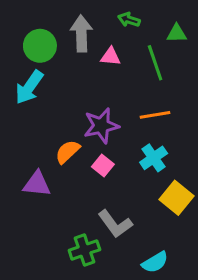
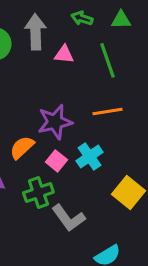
green triangle: (177, 34) -> (121, 20), moved
cyan cross: (154, 158) -> (89, 156), moved
green cross: (84, 250) -> (38, 193), moved

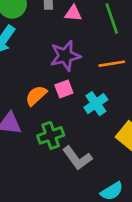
purple star: (55, 122) -> (65, 56), moved
pink square: (56, 161) -> (64, 89), moved, turned 30

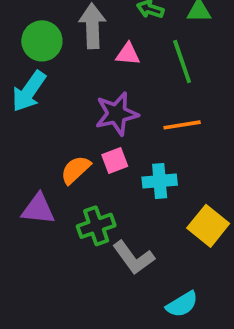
cyan cross: (96, 104) -> (160, 181), turned 30

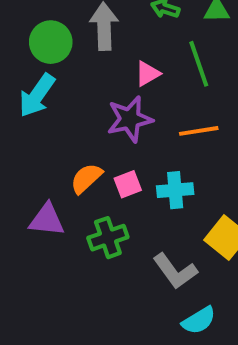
pink triangle: (128, 54) -> (147, 74), moved, turned -35
pink square: (115, 160) -> (128, 184), moved
gray L-shape: (133, 258) -> (175, 271), moved

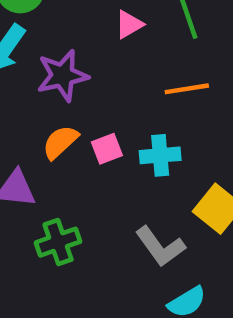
purple star: (130, 119) -> (62, 75), moved
green cross: (108, 238) -> (58, 242), moved

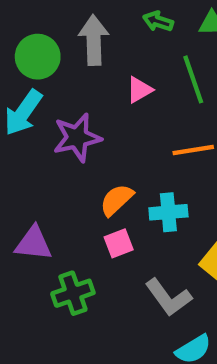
orange semicircle: (60, 142) -> (117, 200), moved
pink square: (107, 149) -> (119, 243), moved

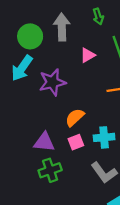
green arrow: (158, 21) -> (98, 16), turned -126
cyan cross: (168, 212) -> (104, 137), moved
purple triangle: (34, 243) -> (44, 142), moved

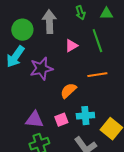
orange semicircle: (75, 117) -> (68, 91), moved

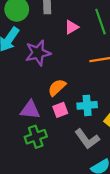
orange semicircle: (68, 91) -> (57, 88), moved

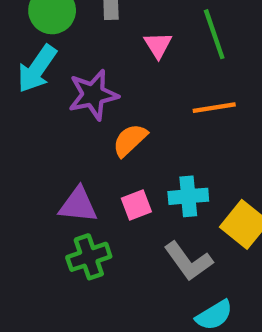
pink triangle: (71, 27) -> (158, 45), turned -32
orange semicircle: (57, 88) -> (130, 140), moved

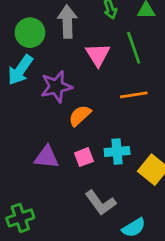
pink triangle: (158, 45) -> (98, 55), size x1.4
green cross: (89, 257) -> (20, 218), moved
gray L-shape: (188, 261) -> (101, 203), moved

